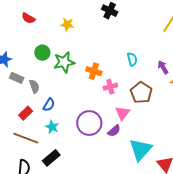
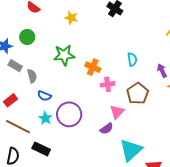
green circle: (42, 53) -> (27, 37), moved
blue semicircle: (49, 105) -> (44, 96), turned 72
red rectangle: (26, 113) -> (10, 100), moved
purple circle: (89, 123) -> (69, 114), moved
black rectangle: (51, 158) -> (41, 149), turned 60

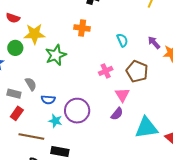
yellow star: (71, 18) -> (34, 34), moved, size x1.5
gray rectangle: (15, 66) -> (14, 94), moved
orange cross: (93, 67) -> (82, 28), moved
cyan triangle: (131, 150) -> (146, 128), turned 50

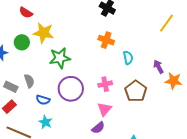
orange cross: (82, 28) -> (106, 40), moved
pink triangle: (122, 95) -> (104, 109), moved
purple circle: (77, 111) -> (71, 89), moved
purple semicircle: (117, 114) -> (98, 128), moved

